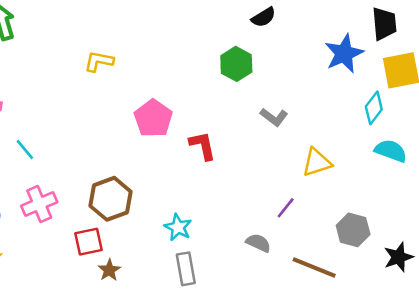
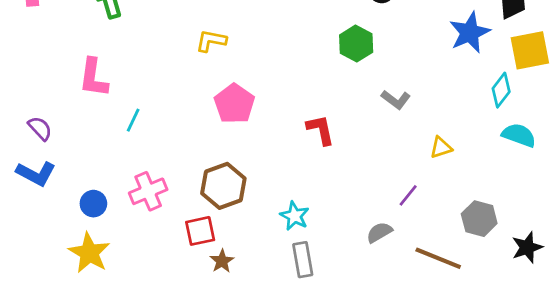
pink pentagon: (153, 118) -> (234, 104), moved
cyan line: (25, 149) -> (133, 120), moved, turned 65
yellow triangle: (317, 162) -> (441, 147), size x0.7
gray semicircle: (258, 243) -> (379, 232), turned -55

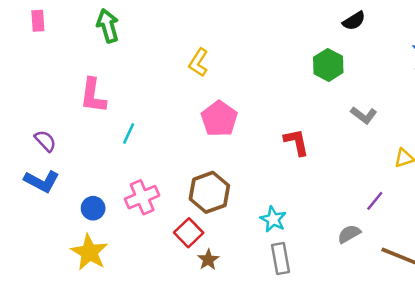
yellow L-shape: (211, 41) -> (198, 62), turned -68
red square: (200, 231) -> (189, 233), turned -32

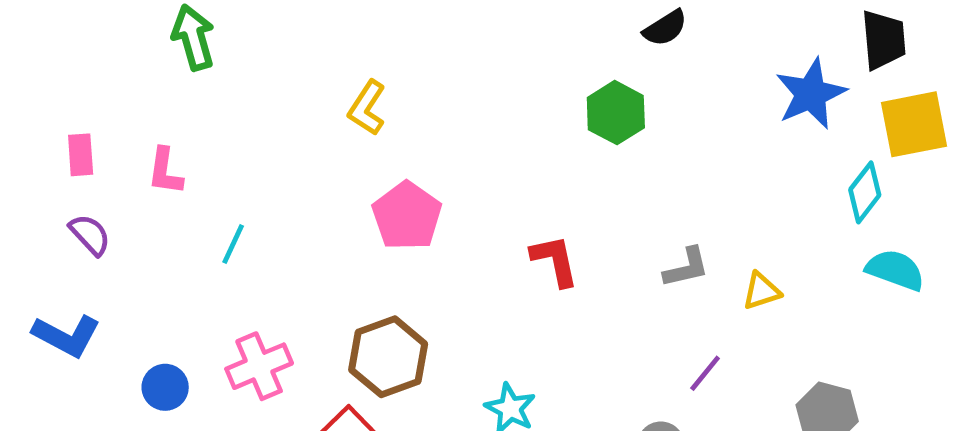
pink rectangle: (38, 21) -> (81, 155), moved
pink L-shape: (93, 96) -> (165, 171), size x0.7
gray L-shape: (364, 115) -> (686, 268), moved, turned -50
purple semicircle: (45, 141) -> (90, 235), moved

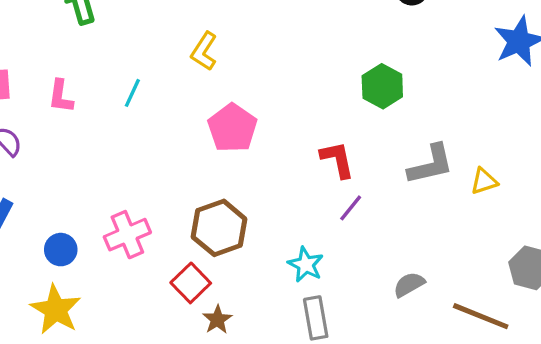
green hexagon: (616, 113) -> (382, 86), moved
cyan line: (233, 244) -> (132, 93), moved
gray L-shape: (686, 268) -> (431, 165), size x1.4
purple line: (705, 373) -> (351, 208), moved

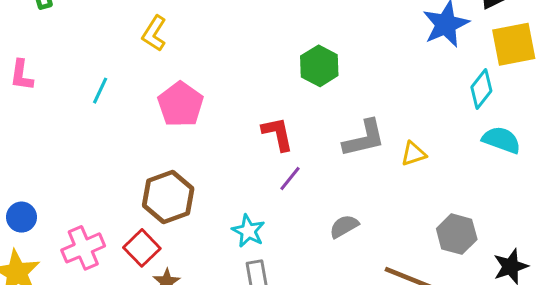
cyan line: (132, 93) -> (100, 91), moved
pink cross: (127, 235) -> (83, 248), moved
gray semicircle: (409, 285) -> (344, 226), moved

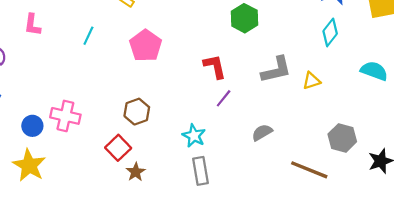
cyan diamond: (481, 89) -> (330, 32), moved
brown hexagon: (168, 197) -> (137, 112), size x0.7
pink cross: (83, 248) -> (65, 116), moved, turned 36

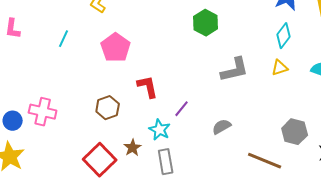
red L-shape: (215, 66) -> (148, 87), moved
yellow triangle: (311, 81) -> (280, 68), moved
purple line: (224, 98) -> (182, 109), moved
red square: (118, 148) -> (100, 160), moved, size x1.4
brown star: (136, 172) -> (133, 148), moved

